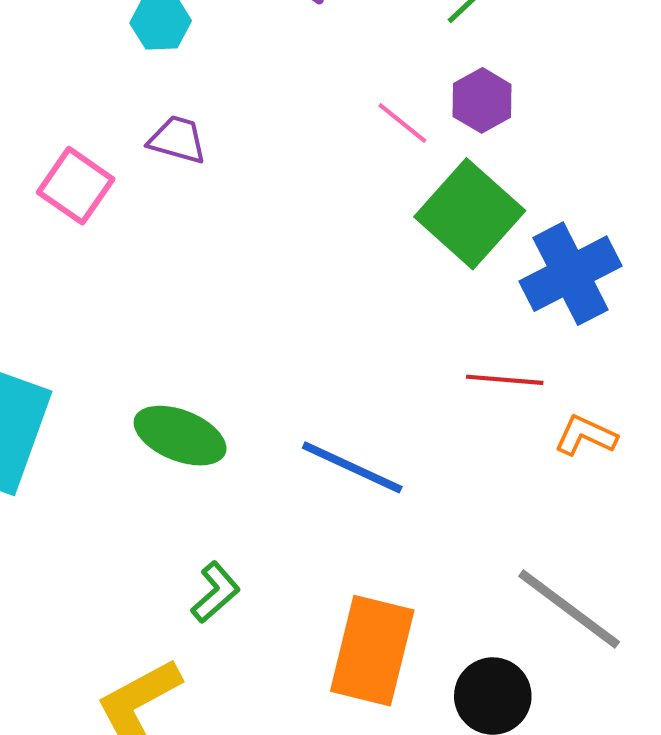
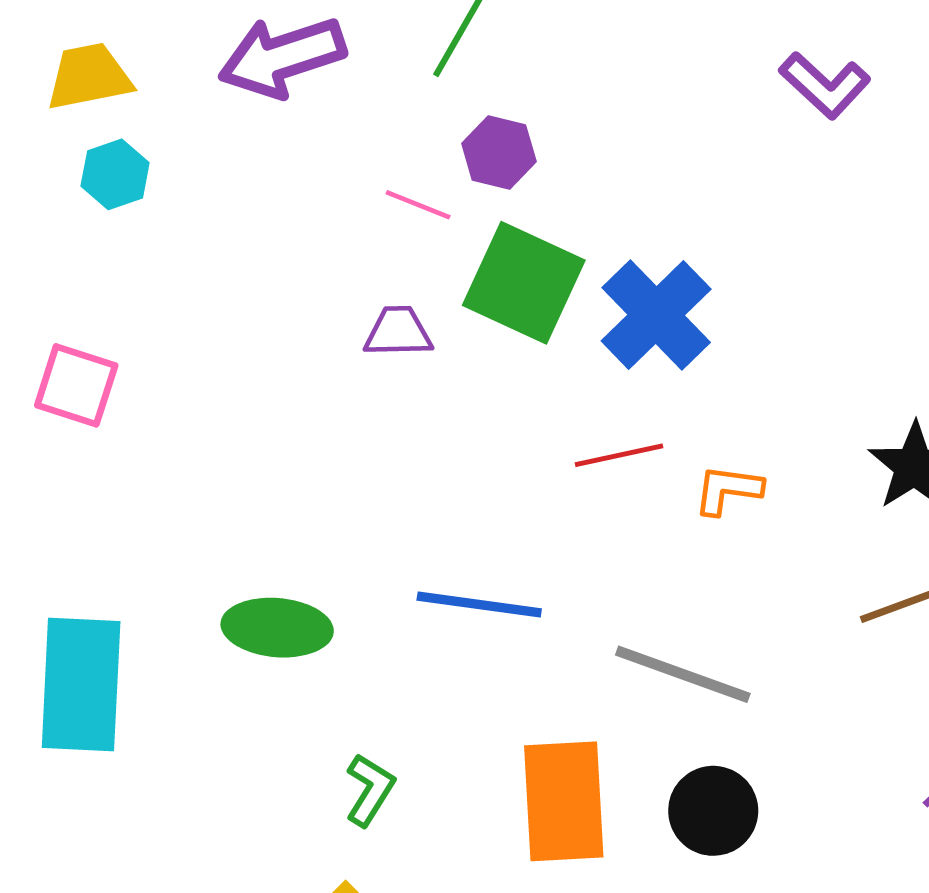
purple trapezoid: (177, 140) -> (398, 332), moved
gray line: (569, 609) -> (683, 674), moved

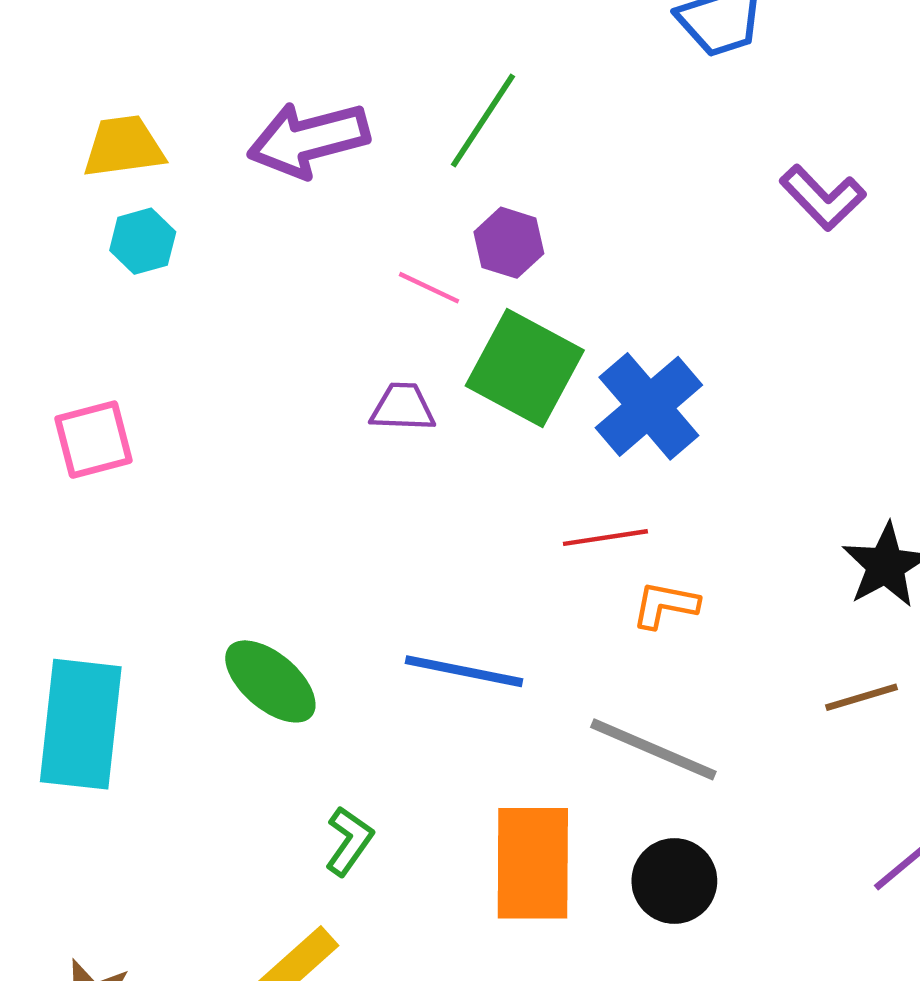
pink square: (76, 385) -> (94, 440), turned -36
orange L-shape: (728, 490) -> (665, 605), moved
green ellipse: (277, 628) -> (270, 681), turned 32

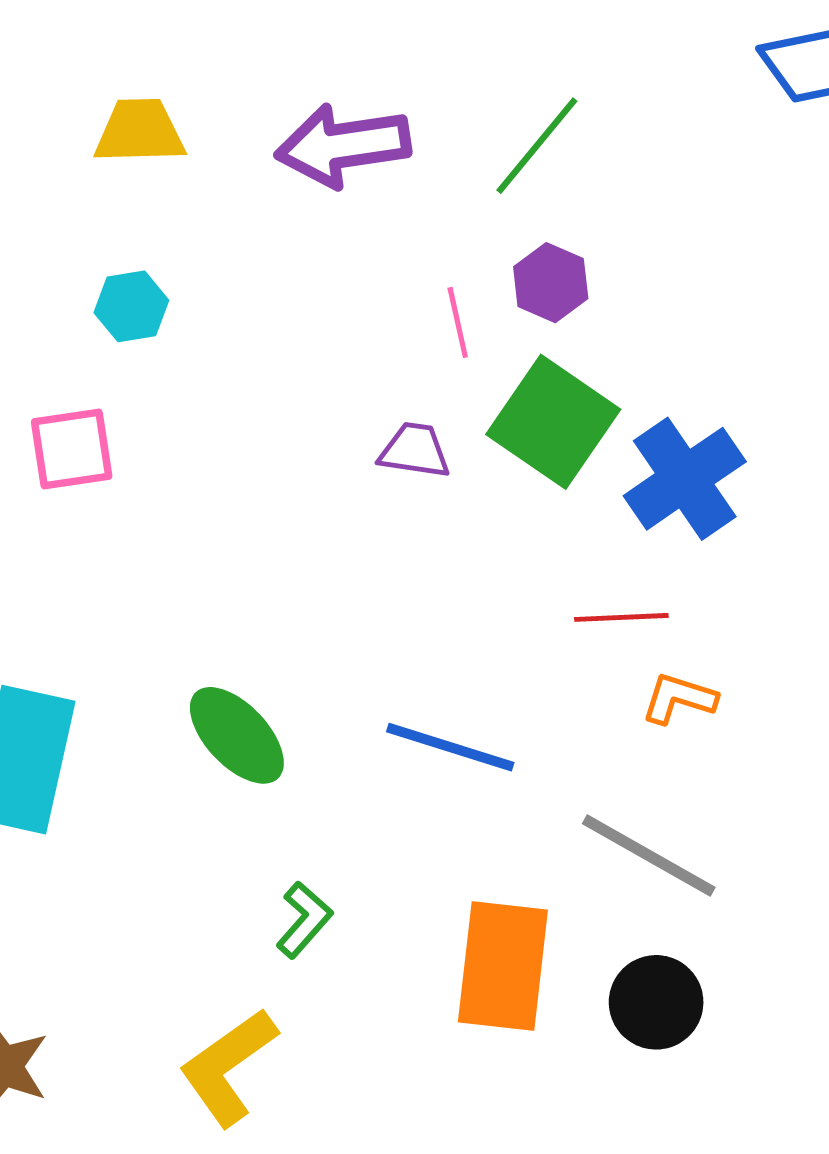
cyan hexagon: (143, 241) -> (131, 306), moved
pink line: (429, 288) -> (458, 322), turned 46

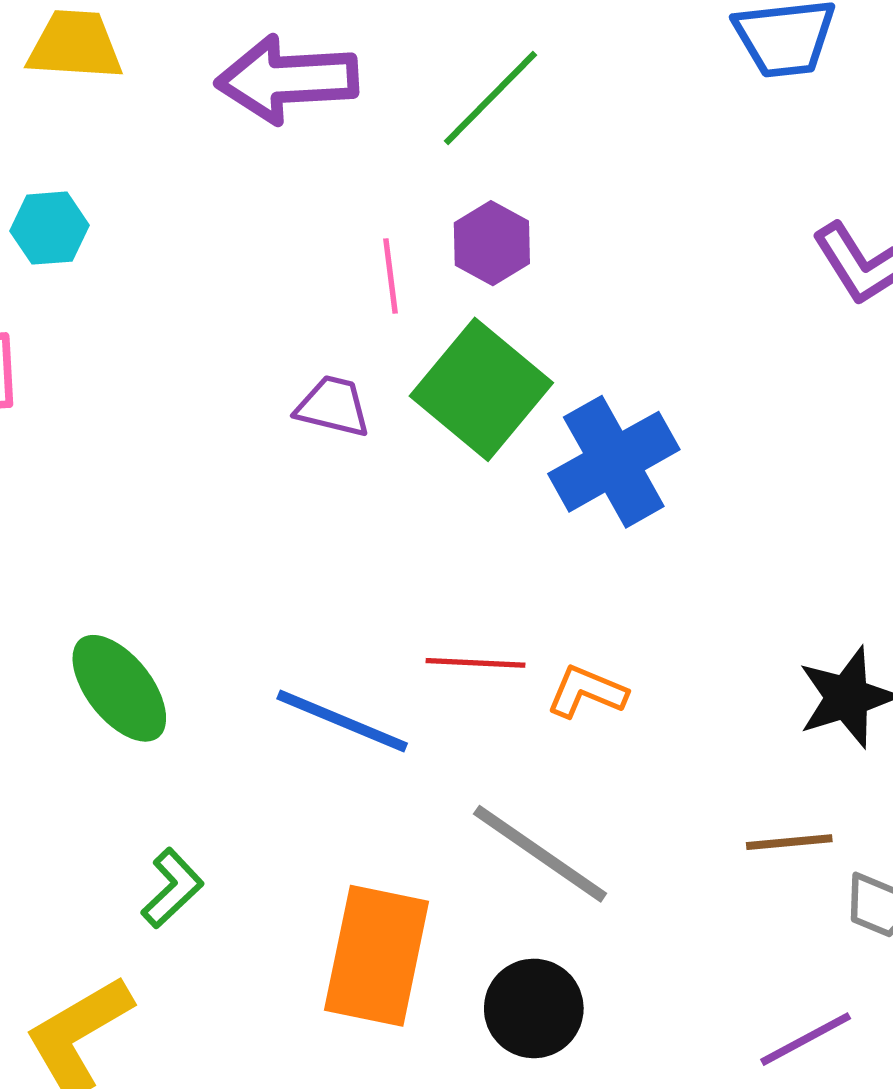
red line: (621, 617) -> (476, 663), moved

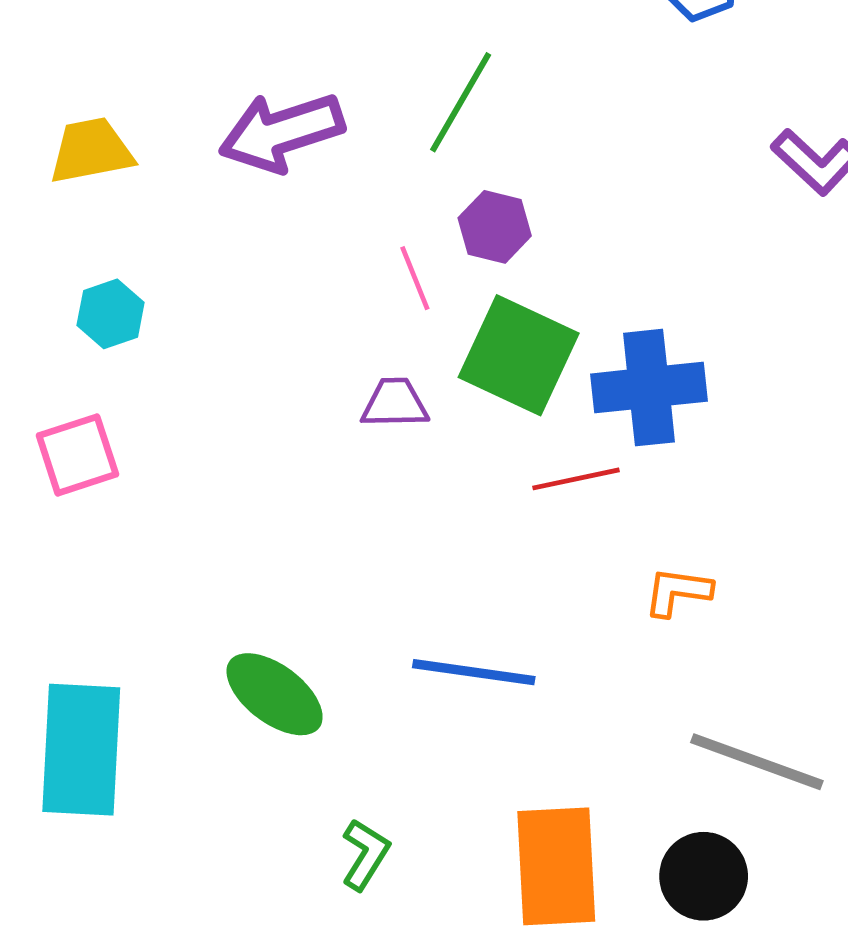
blue cross: (614, 462) -> (649, 388), turned 38
red line: (476, 663) -> (576, 479), moved
gray line: (540, 854) -> (757, 762), moved

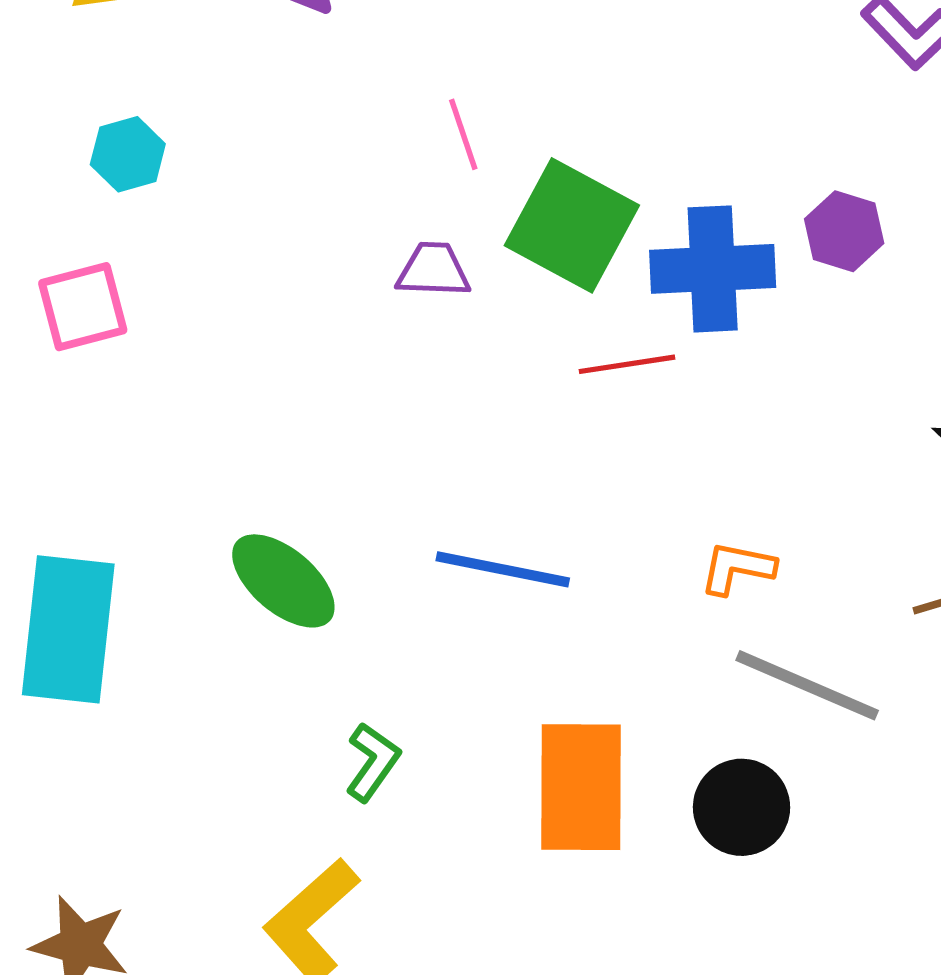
purple hexagon: (495, 227) -> (844, 231), moved
orange L-shape: (678, 592) -> (737, 568), moved

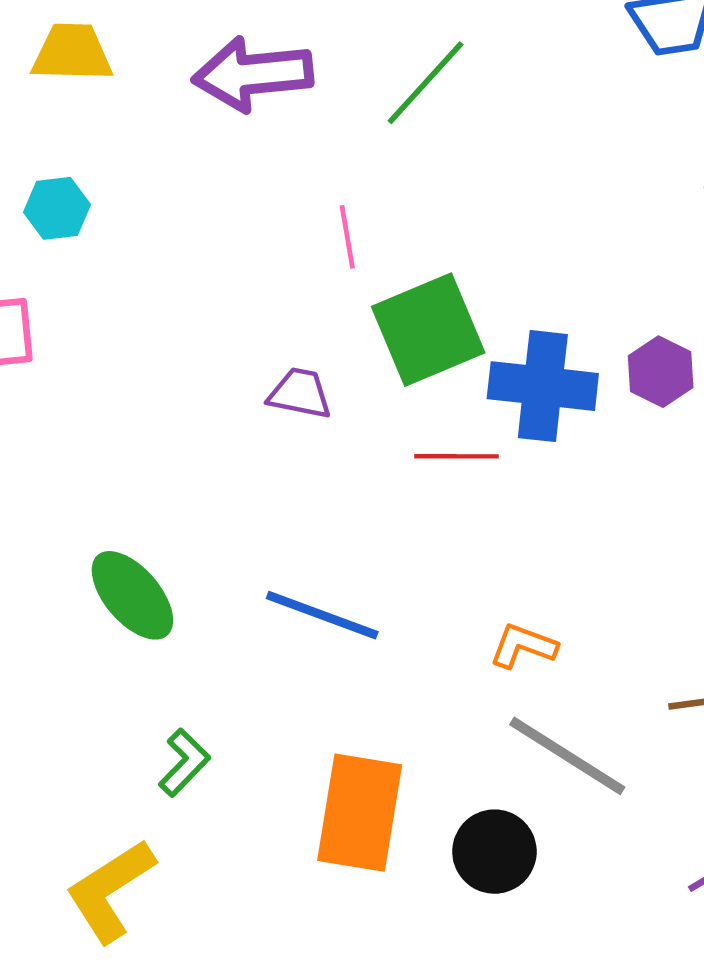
green square: (572, 225) -> (428, 330), turned 30
purple trapezoid: (433, 270) -> (300, 393), moved

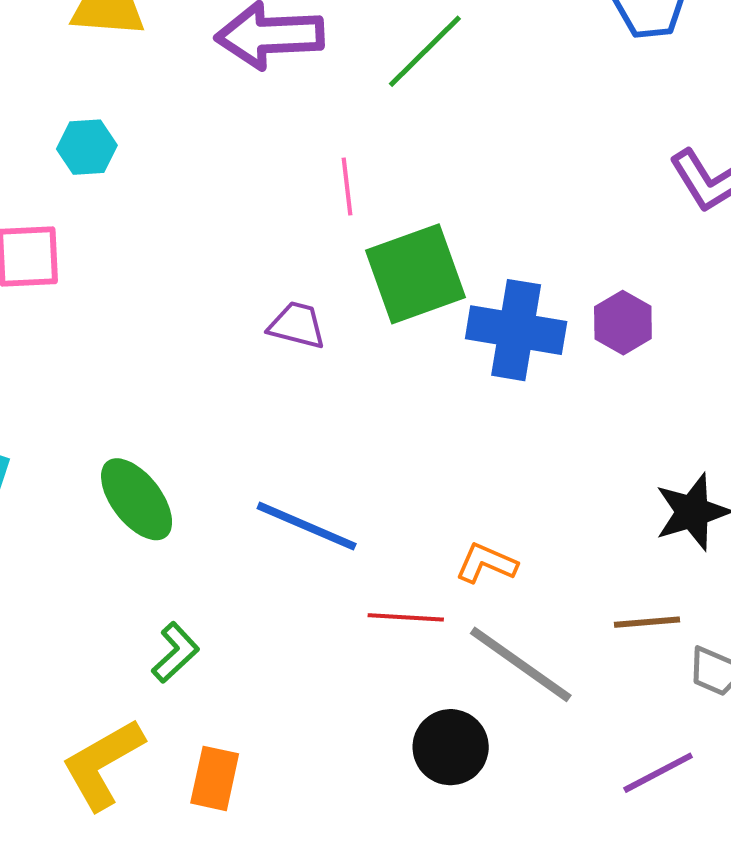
red line: (456, 456) -> (406, 617), moved
orange rectangle: (360, 813) -> (215, 778), moved, size x0.6

